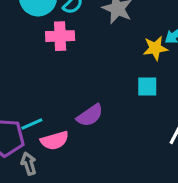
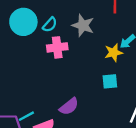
pink cross: (60, 36) -> (57, 47), moved

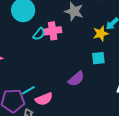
cyan semicircle: (50, 25) -> (39, 34), moved
purple semicircle: (69, 106) -> (76, 79), moved

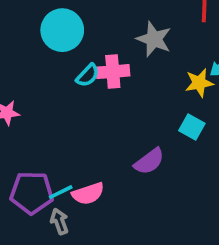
cyan square: (98, 58) -> (192, 127), turned 32
cyan line: (28, 90) -> (61, 192), moved

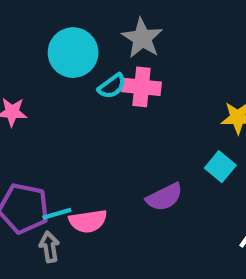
cyan circle: (62, 30) -> (73, 53), moved
gray star: (154, 39) -> (142, 38), moved

